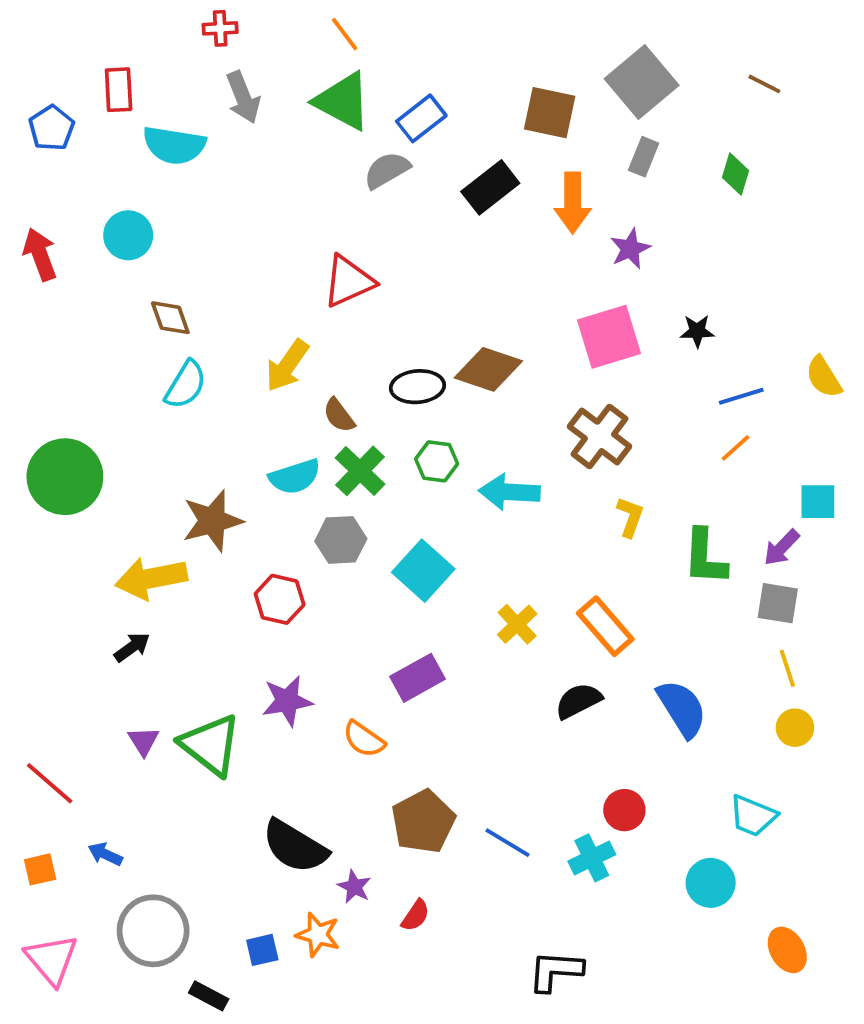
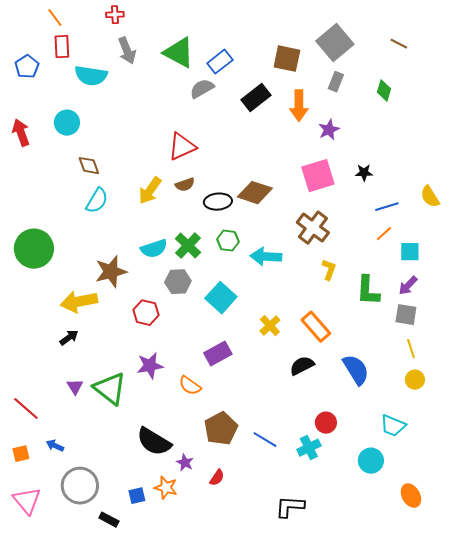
orange line: (345, 34) -> (55, 18), moved
brown semicircle: (339, 415) -> (185, 185), moved, turned -72
cyan square: (818, 502) -> (410, 252), moved

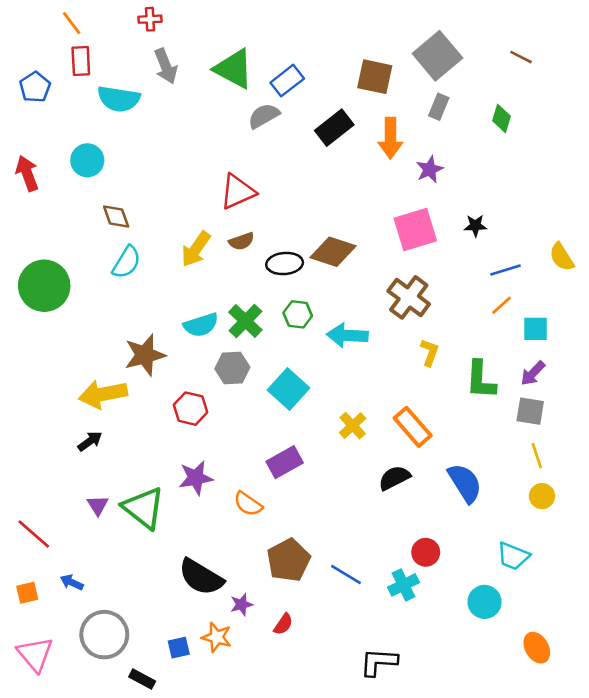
green circle: (34, 249) -> (44, 286), moved
purple star: (185, 463) -> (241, 605), turned 30

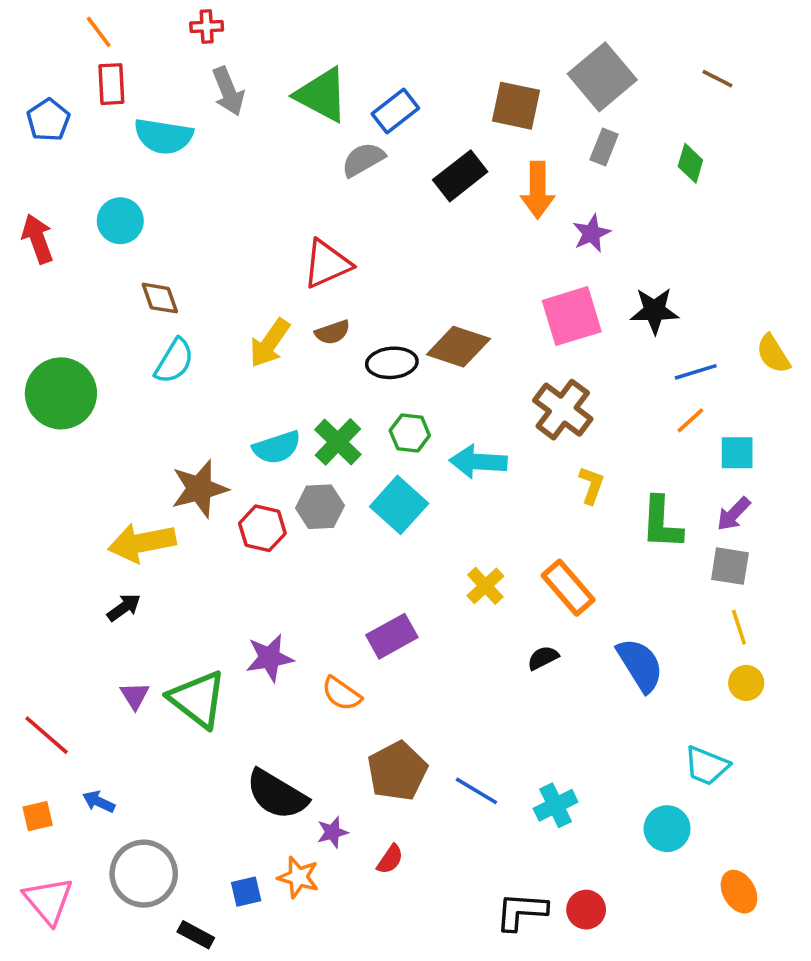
black star: (475, 226) -> (654, 311), size x1.5
cyan square: (289, 389) -> (399, 505), moved
red hexagon: (191, 409) -> (262, 528), moved
black semicircle: (394, 478) -> (543, 658), size x0.7
red circle: (426, 552) -> (586, 910), moved

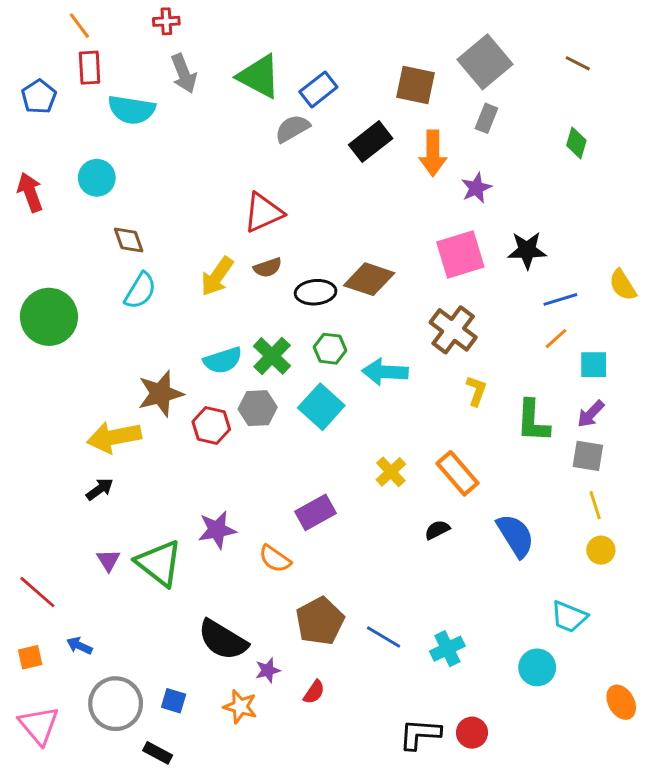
green diamond: (690, 163) -> (576, 143), moved
blue square: (246, 892) -> (174, 701), moved, turned 30
orange ellipse: (739, 892) -> (621, 702), moved

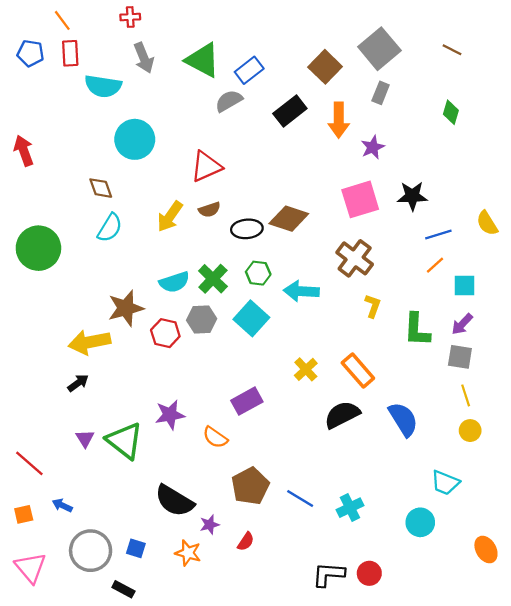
brown square: (415, 85) -> (325, 67), turned 32
blue pentagon: (39, 97) -> (31, 53), moved, turned -30
cyan circle: (97, 178) -> (135, 139), moved, size x1.4
black semicircle: (437, 530) -> (342, 415), size x1.8

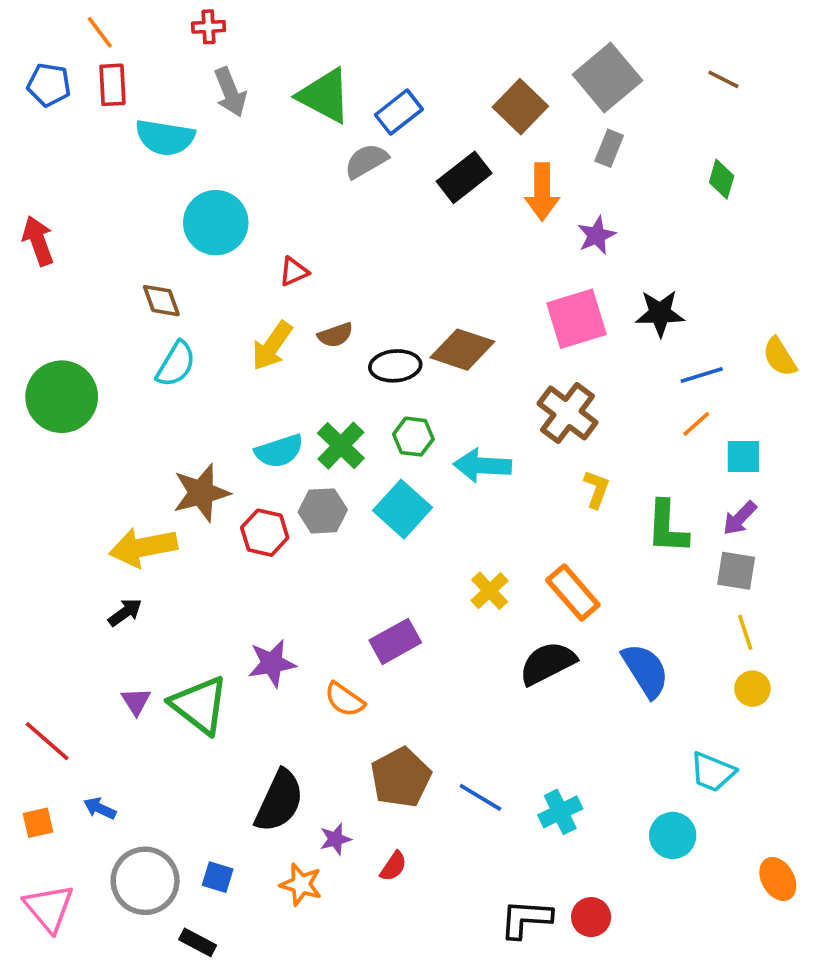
red triangle: (206, 167) -> (294, 272), moved, size x0.6
black semicircle: (174, 501) -> (279, 801), turned -96

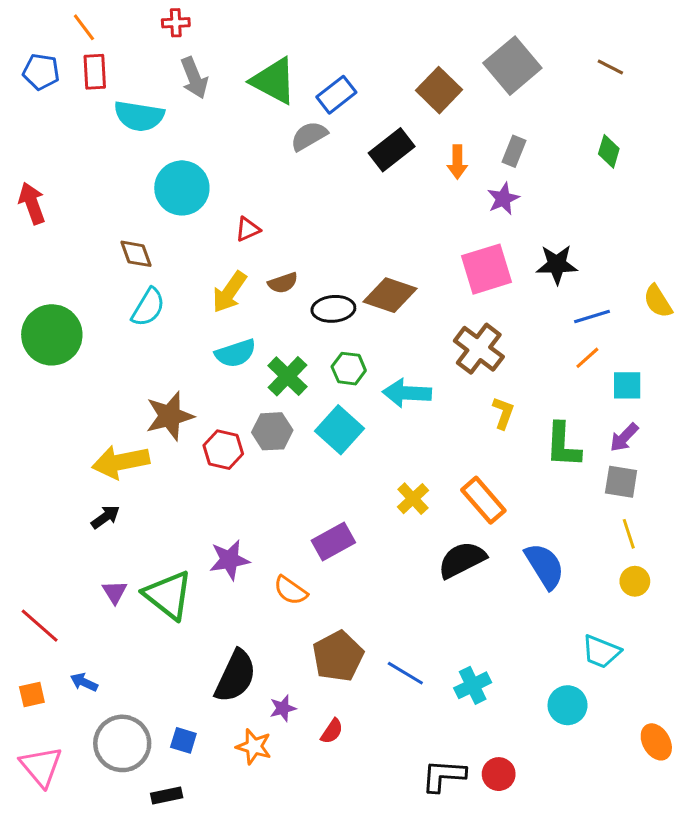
gray rectangle: (609, 148) -> (514, 151), moved
orange arrow: (542, 192) -> (457, 162), size x0.7
cyan semicircle: (279, 451) -> (235, 353), moved
black rectangle: (198, 942) -> (167, 795), turned -40

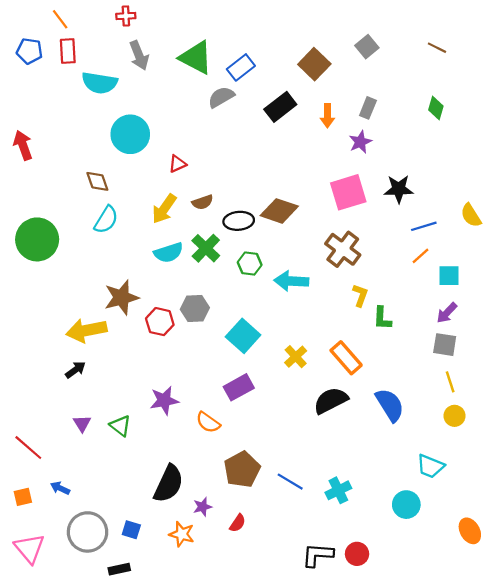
gray square: (512, 66) -> (367, 47), size x0.6
green cross: (287, 376) -> (206, 248), moved
cyan square: (340, 430) -> (243, 336), moved
green L-shape: (563, 445) -> (382, 318), moved, size x0.7
green triangle: (168, 595) -> (120, 426), size x0.6

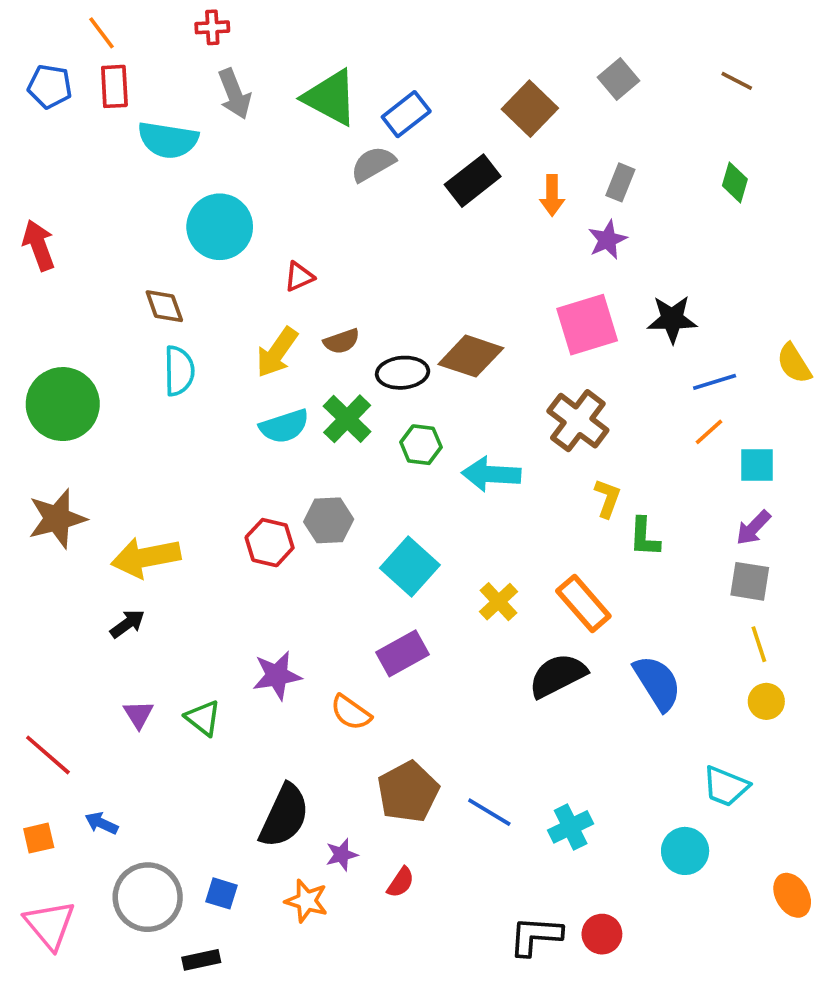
cyan semicircle: (106, 220) -> (179, 371), turned -32
brown star: (121, 298) -> (57, 519), moved

